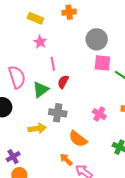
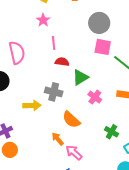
red semicircle: (63, 82) -> (62, 62), turned 64
green triangle: (41, 90) -> (80, 77), moved

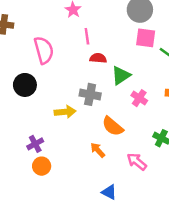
pink arrow: (74, 153) -> (137, 161), moved

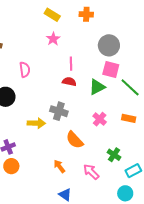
pink line: (87, 36) -> (71, 64), moved
pink semicircle: (44, 50) -> (25, 70), size x0.7
green triangle: (121, 76) -> (97, 87), moved
orange arrow: (98, 150) -> (59, 166), moved

